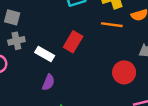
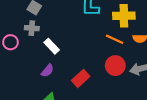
red rectangle: (73, 42) -> (81, 78), moved
red circle: (124, 72) -> (115, 66), moved

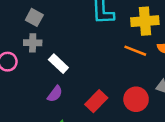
red circle: (115, 66) -> (136, 99), moved

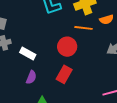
red circle: (136, 99) -> (67, 47), moved

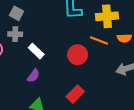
red rectangle: (64, 74) -> (75, 94), moved

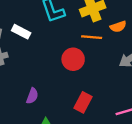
white rectangle: (36, 51) -> (21, 32), moved

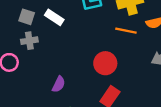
red circle: (73, 59) -> (105, 63), moved

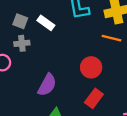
purple semicircle: (59, 84) -> (47, 85), size x1.5

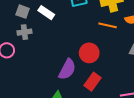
purple semicircle: (47, 85) -> (67, 69), moved

